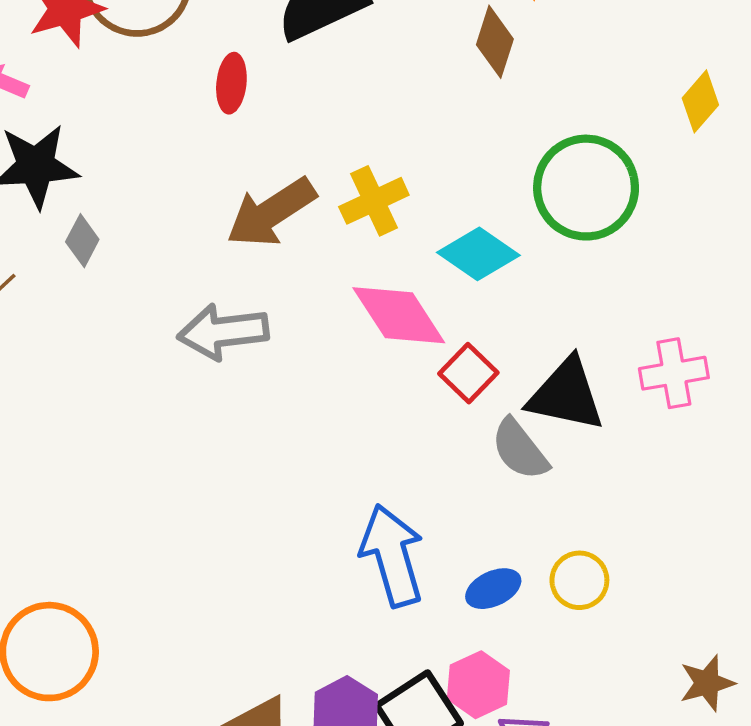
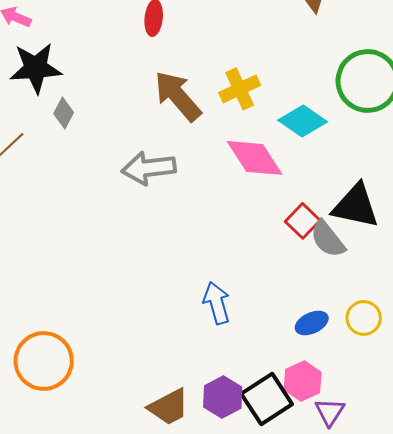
brown arrow: (271, 212) -> (178, 96), turned 82
red square: (468, 373) -> (303, 221), moved
blue arrow: (392, 555) -> (217, 303), moved, size x0.7

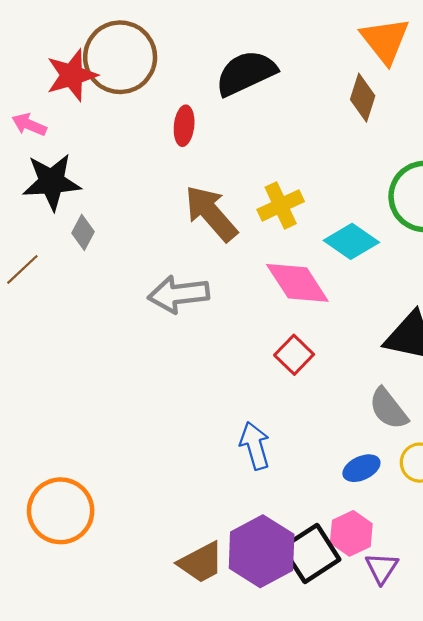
red square: (303, 221) -> (294, 355), moved
gray semicircle: (328, 239) -> (388, 409), moved
purple hexagon: (223, 397) -> (262, 551), size x1.5

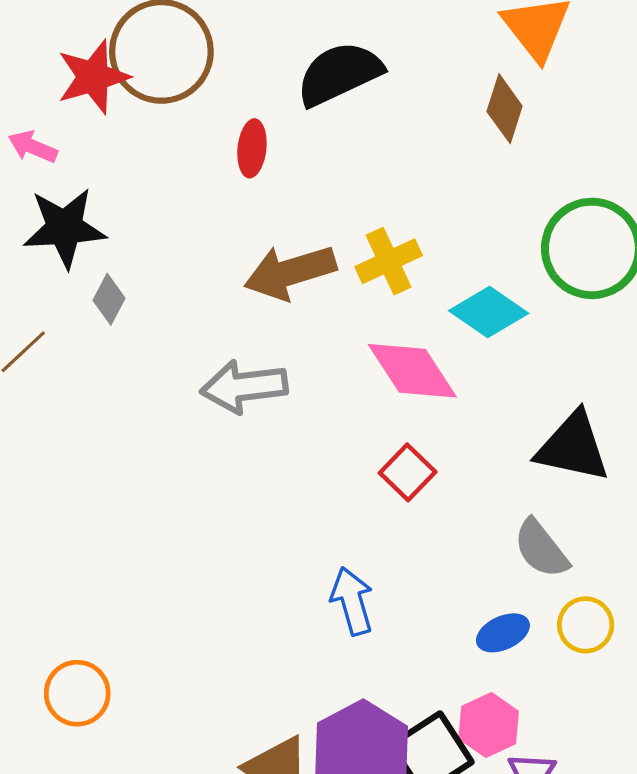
brown arrow: (211, 213) -> (290, 272), turned -66
orange circle: (61, 511) -> (77, 693), size x0.7

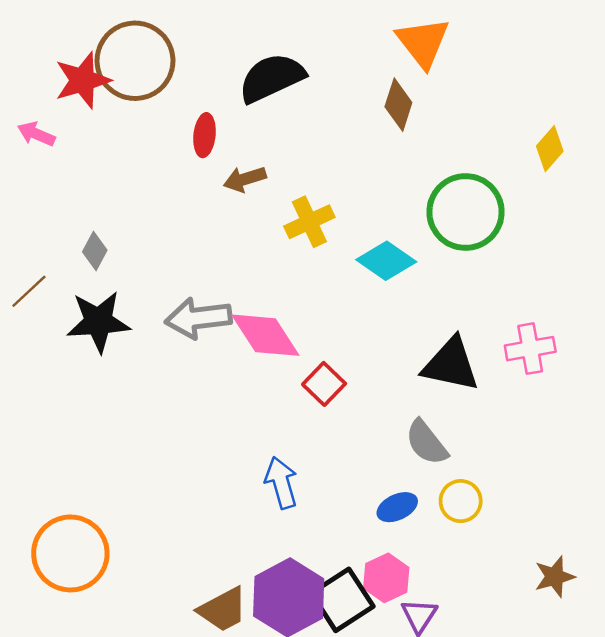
black star: (65, 228) -> (98, 322), moved
brown arrow: (290, 272) -> (245, 179), moved, size x0.6
pink diamond: (412, 371) -> (265, 335), moved
orange circle: (77, 693) -> (70, 553), size x1.5

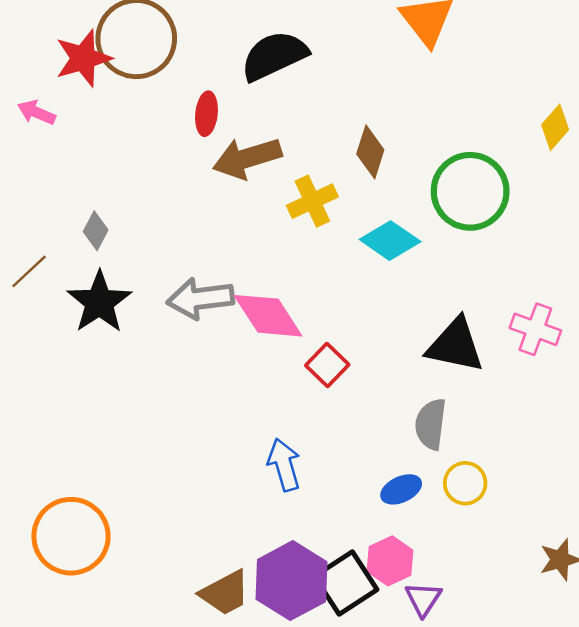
brown diamond: (398, 105) -> (370, 152), moved
brown arrow: (245, 179) -> (247, 158), size x1.6
black star: (98, 322) -> (99, 302), turned -30
pink cross: (530, 349) -> (535, 329), turned 30
gray semicircle: (426, 442) -> (431, 424), turned 45

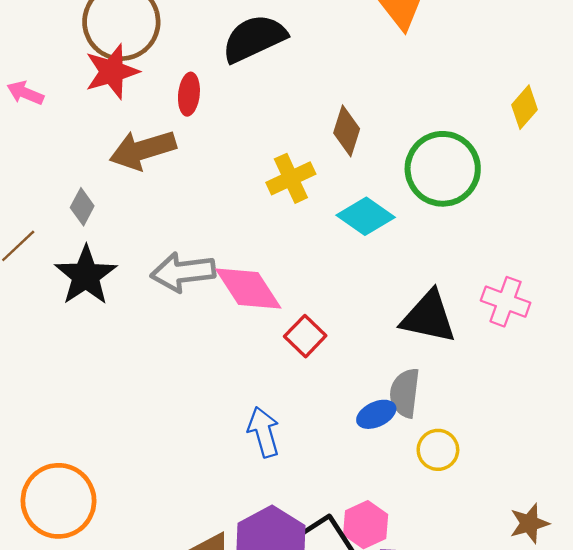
red star: (83, 58) -> (112, 72), moved
brown arrow: (247, 158) -> (143, 150), moved
blue ellipse: (401, 489) -> (376, 414), moved

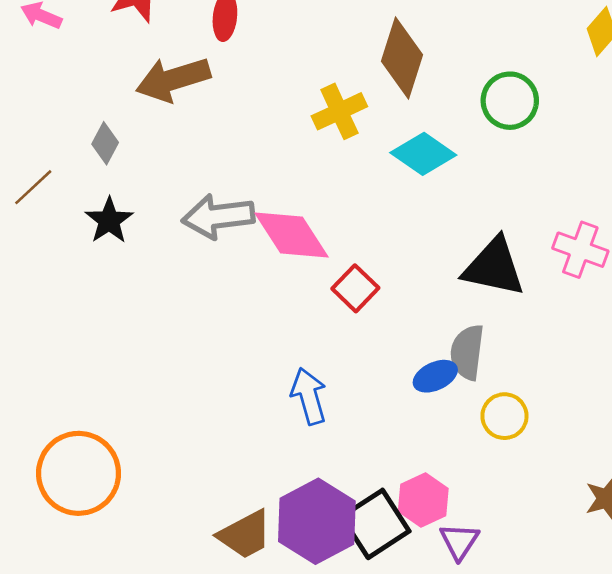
brown diamond: (347, 131) -> (402, 58), size x1.4
green circle: (443, 169) -> (510, 101), size x0.7
black star: (86, 276) -> (109, 220), size x0.7

